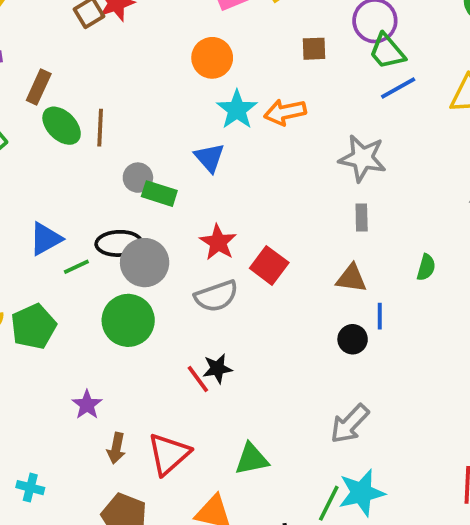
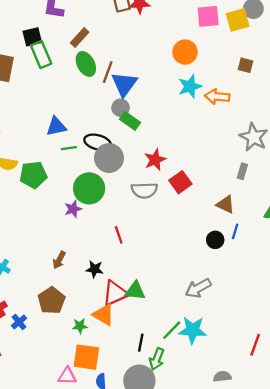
blue triangle: (210, 158) -> (124, 84), moved, size x1.4
black star: (217, 369) -> (95, 269), moved
purple star: (87, 405) -> (73, 209), moved
red triangle: (169, 454) -> (115, 293), moved

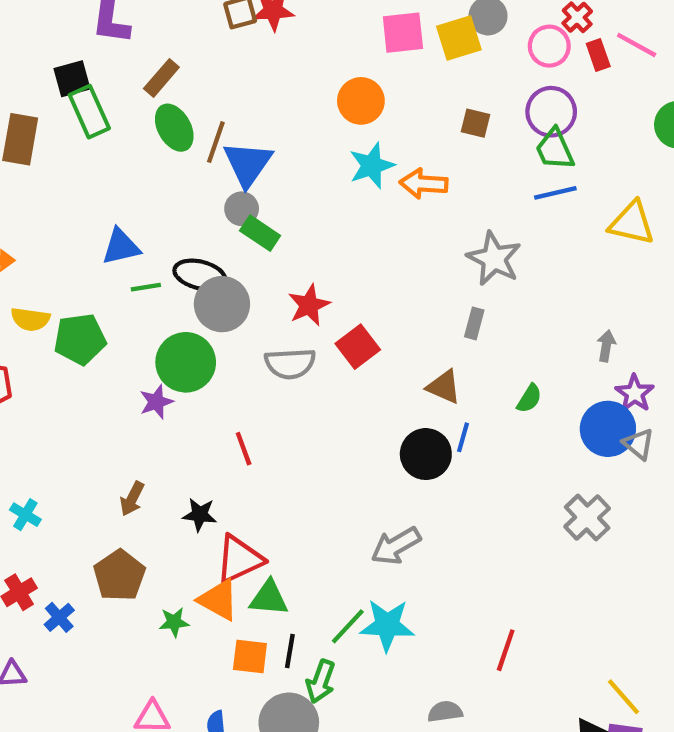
black circle: (215, 240) -> (426, 454), size x1.5
green triangle: (135, 291) -> (269, 598), moved
orange square: (86, 357) -> (250, 657), moved, size x0.7

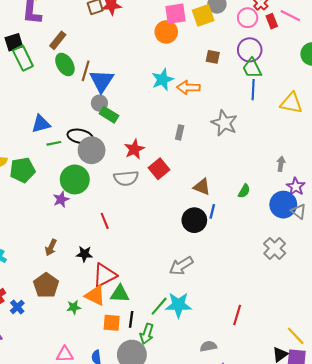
orange circle: (361, 101) -> (166, 32), moved
blue line: (555, 193) -> (253, 90), turned -72
gray rectangle: (474, 323) -> (180, 132), moved

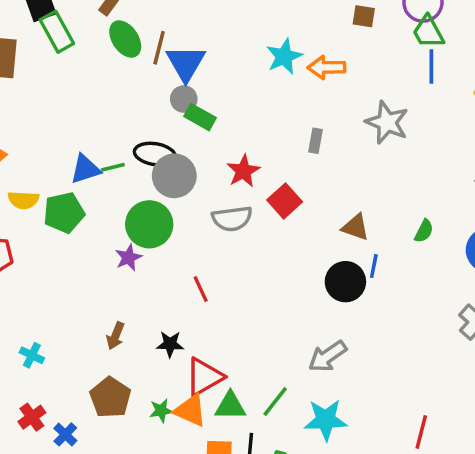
blue triangle: (41, 124) -> (85, 169), moved
green line: (159, 306) -> (275, 402), moved
green star: (74, 307) -> (161, 411), moved

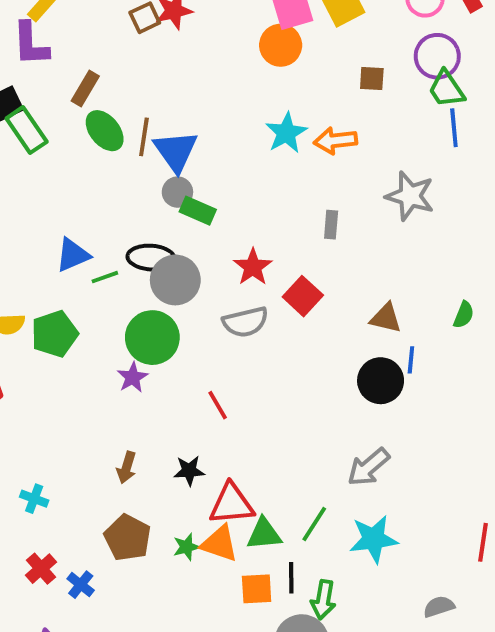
blue triangle: (85, 169) -> (73, 255), moved
red triangle: (204, 377) -> (232, 504), turned 30

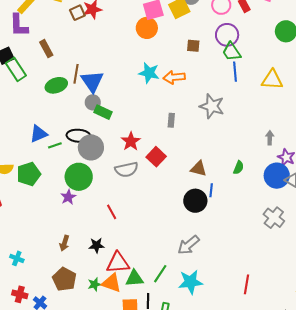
brown rectangle: (85, 89) -> (46, 49), turned -60
green ellipse: (105, 131) -> (56, 85), moved, turned -70
cyan star: (286, 133) -> (149, 73), turned -30
red cross: (41, 569) -> (20, 294), turned -35

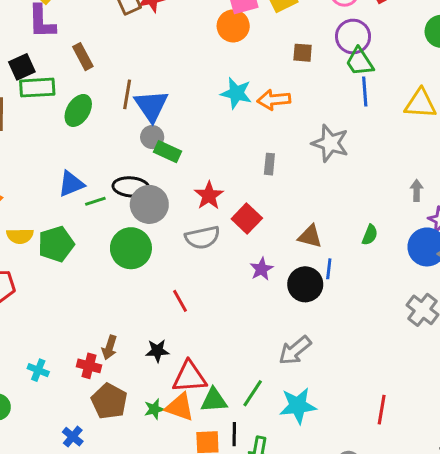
green rectangle: (16, 69) -> (37, 88), turned -60
green ellipse: (56, 85) -> (78, 110), moved, turned -40
purple star: (68, 197) -> (262, 269), moved
red cross: (20, 294) -> (89, 366), moved

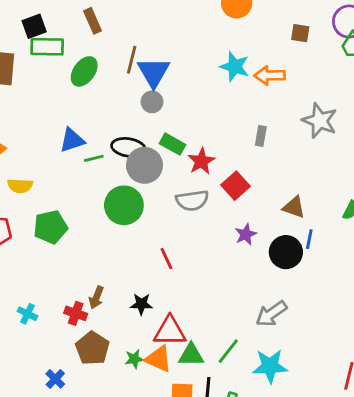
green rectangle: (167, 152) -> (172, 144), moved
green pentagon: (56, 244) -> (50, 227), moved

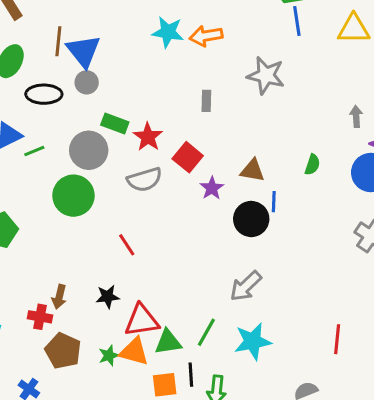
black ellipse: (128, 147) -> (44, 94), moved
purple star: (246, 234) -> (212, 188), moved

